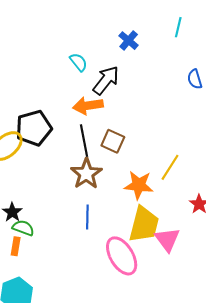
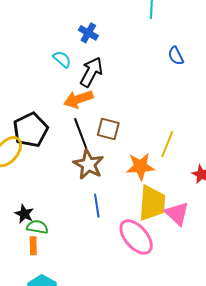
blue cross: (129, 41) -> (88, 33), moved

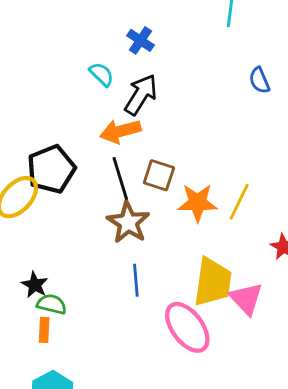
orange star: (140, 166) -> (197, 203), moved

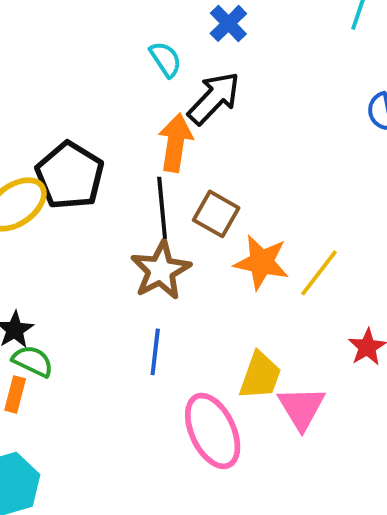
orange arrow: (120, 131) -> (175, 143), turned 102
black pentagon: (51, 169) -> (70, 176), turned -30
yellow trapezoid: (213, 282) -> (260, 376), size x0.7

